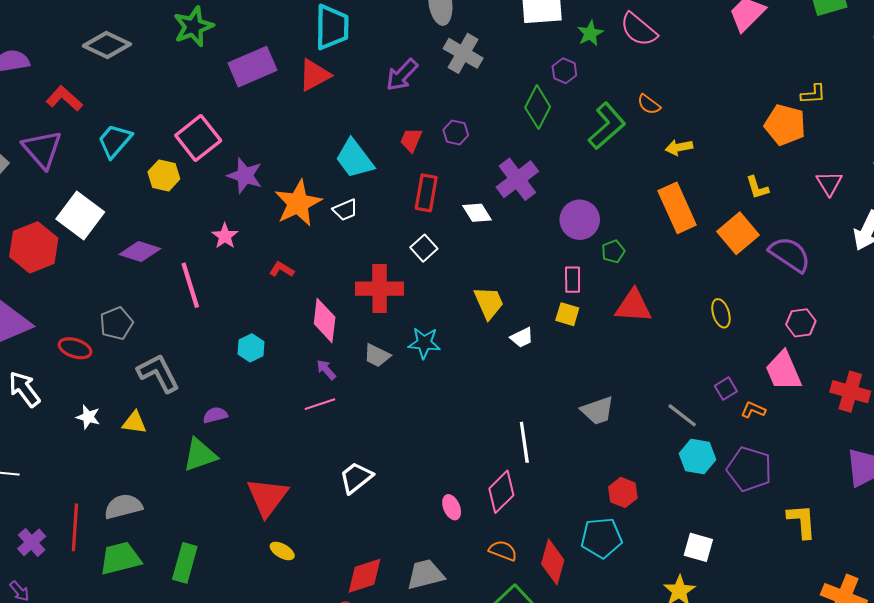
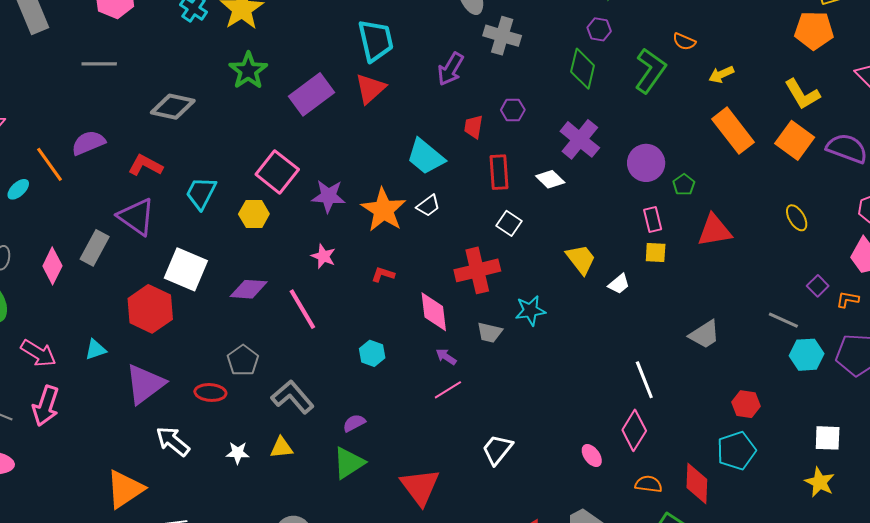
yellow L-shape: (757, 188) -> (802, 94), size x1.5

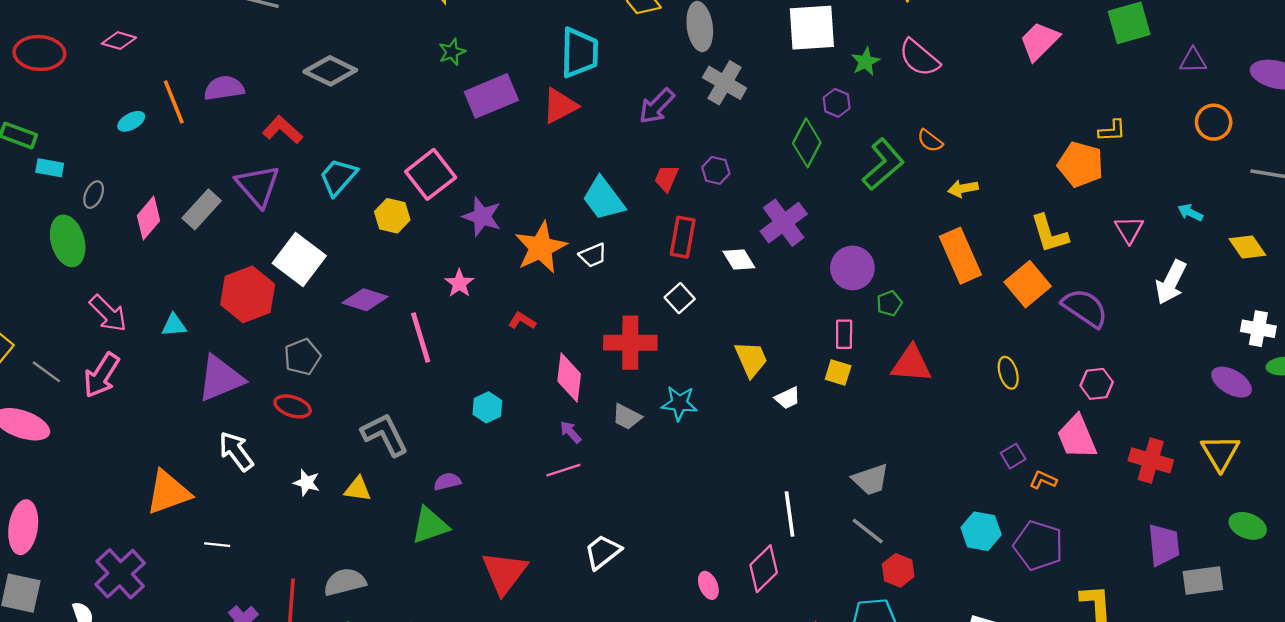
green star: (248, 71) -> (452, 52), moved, size x0.6
gray line: (783, 320) -> (868, 531), moved
gray pentagon: (243, 360) -> (302, 357), moved

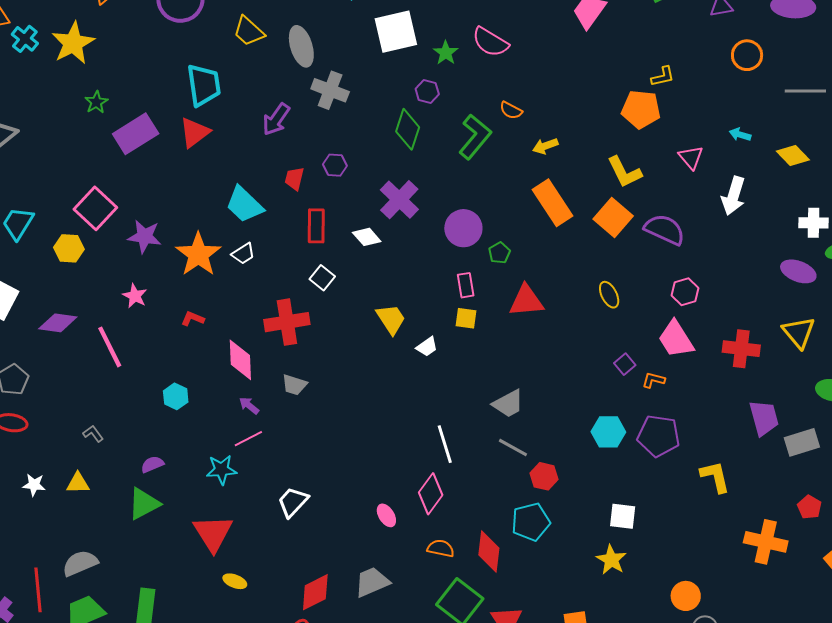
cyan star: (679, 403) -> (222, 470), moved
gray L-shape: (385, 435) -> (93, 434), size x0.5

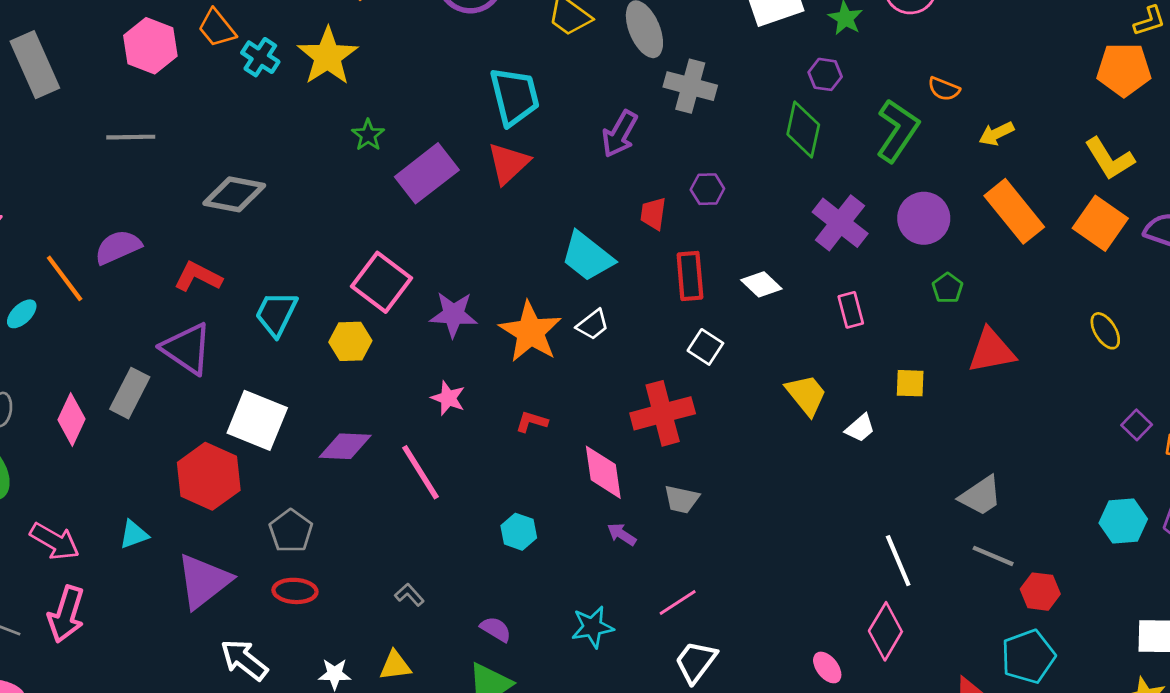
purple cross: (399, 200) -> (840, 223), moved
purple circle: (463, 228) -> (924, 218), moved
pink rectangle: (466, 285) -> (851, 310), moved
pink line: (248, 439) -> (678, 602), moved
purple semicircle: (152, 464) -> (496, 629), turned 60

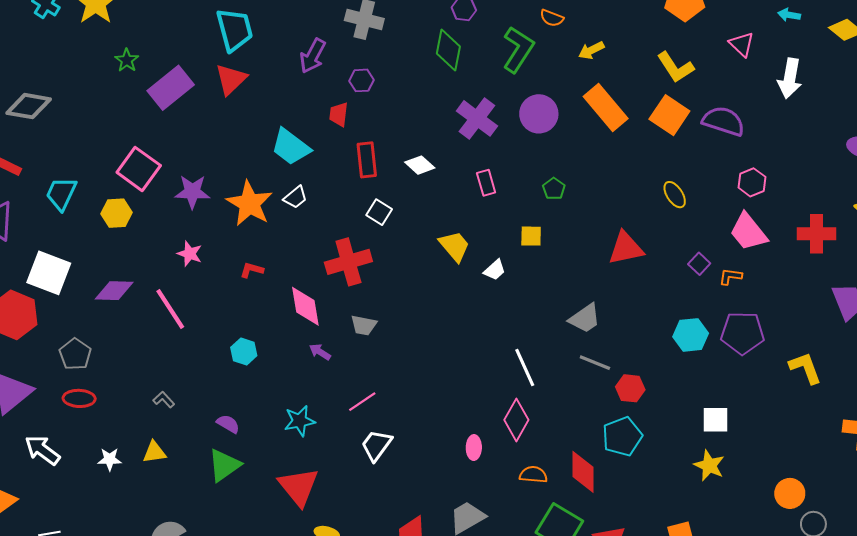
purple hexagon: (707, 189) -> (361, 80), moved
green pentagon: (948, 288) -> (554, 189), moved
red triangle: (991, 351) -> (626, 248), moved
pink ellipse: (827, 667) -> (474, 448), turned 40

